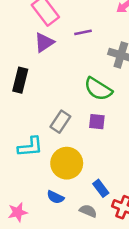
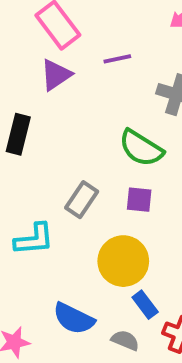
yellow circle: (67, 163) -> (123, 261), moved
blue semicircle: (55, 197) -> (74, 319), size x1.5

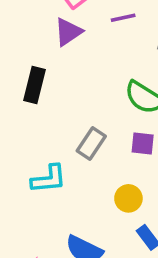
yellow circle: (123, 261) -> (128, 198), size x0.6

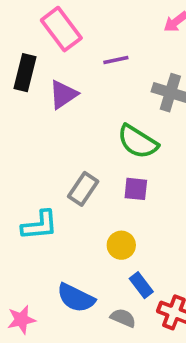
purple triangle: (68, 32) -> (63, 94), moved
black rectangle: (35, 85) -> (25, 73), moved

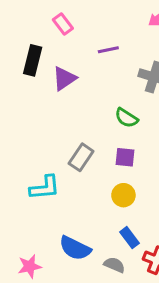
pink rectangle: (61, 29) -> (63, 24), size x0.6
green semicircle: (138, 142) -> (126, 118), size x0.7
yellow circle: (121, 245) -> (123, 195), moved

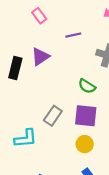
black rectangle: (33, 60) -> (15, 68), moved
purple square: (125, 157) -> (86, 116), size x1.5

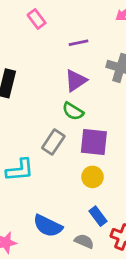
purple triangle: (40, 57) -> (76, 80), moved
green semicircle: (87, 86) -> (73, 111), moved

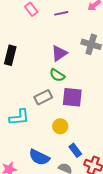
purple line: (78, 43) -> (61, 13), moved
gray rectangle: (53, 142) -> (43, 97), turned 30
yellow circle: (92, 177) -> (60, 126), moved

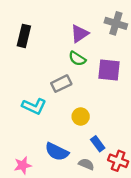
purple square: (72, 97) -> (109, 70), moved
cyan L-shape: (19, 117) -> (34, 106), turned 30

